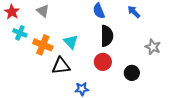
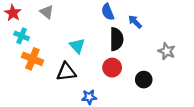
blue arrow: (134, 12) -> (135, 22), moved
orange cross: (43, 45) -> (32, 59), moved

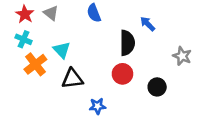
blue semicircle: (108, 12) -> (94, 13), moved
red star: (13, 13) -> (25, 14), moved
cyan triangle: (77, 46) -> (62, 50), moved
orange cross: (32, 59) -> (35, 64), turned 30

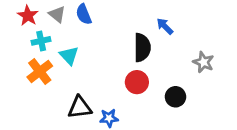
blue semicircle: (94, 13) -> (84, 14), moved
cyan cross: (24, 39) -> (41, 41), moved, turned -35
black triangle: (72, 79) -> (80, 107), moved

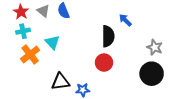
cyan cross: (41, 41) -> (23, 31), moved
black circle: (175, 97) -> (152, 74), moved, size x1.5

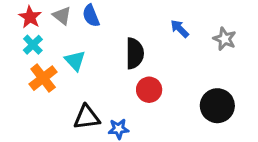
cyan cross: (23, 31) -> (33, 45), turned -32
black semicircle: (108, 36) -> (135, 53), moved
gray star: (155, 47) -> (225, 39), moved

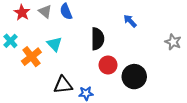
gray star: (225, 39) -> (173, 42), moved
cyan cross: (33, 45) -> (10, 41), moved
black circle: (217, 106) -> (134, 77), moved

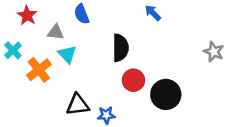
gray triangle: (45, 12) -> (56, 32), moved, turned -32
blue arrow: (130, 21) -> (153, 13), moved

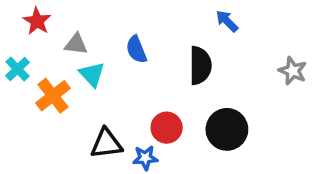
blue arrow: (153, 13) -> (227, 21), moved
blue semicircle: (82, 14) -> (136, 50), moved
black semicircle: (120, 48) -> (200, 65), moved
red circle: (133, 80) -> (167, 128), moved

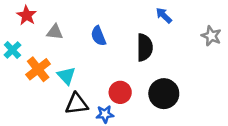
gray star: (293, 71) -> (211, 36), moved
cyan triangle: (92, 74) -> (66, 76), moved

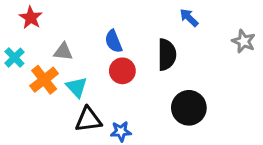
gray triangle: (55, 32) -> (63, 52), moved
red circle: (120, 92) -> (122, 71), moved

